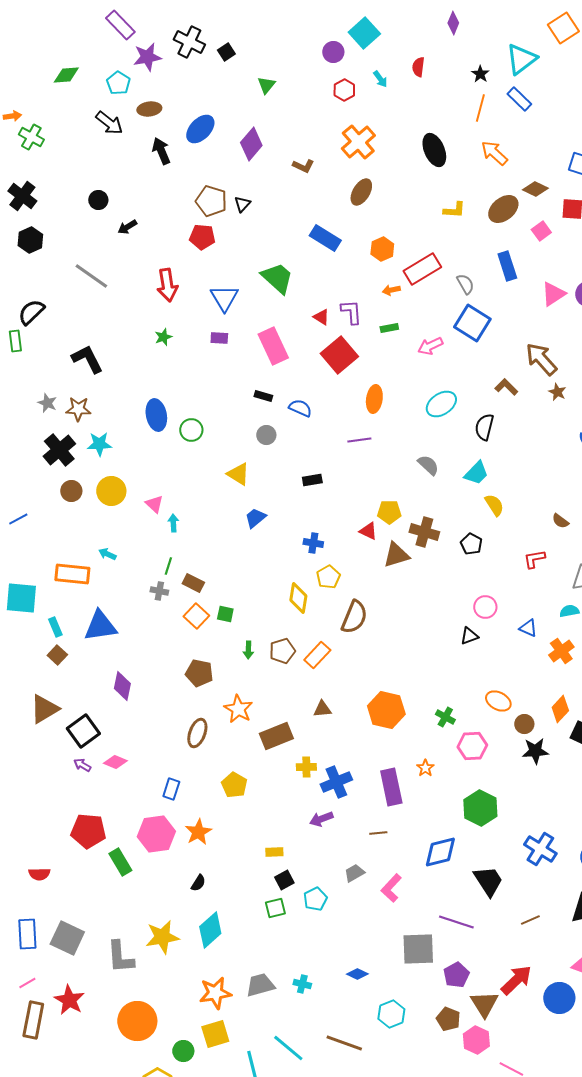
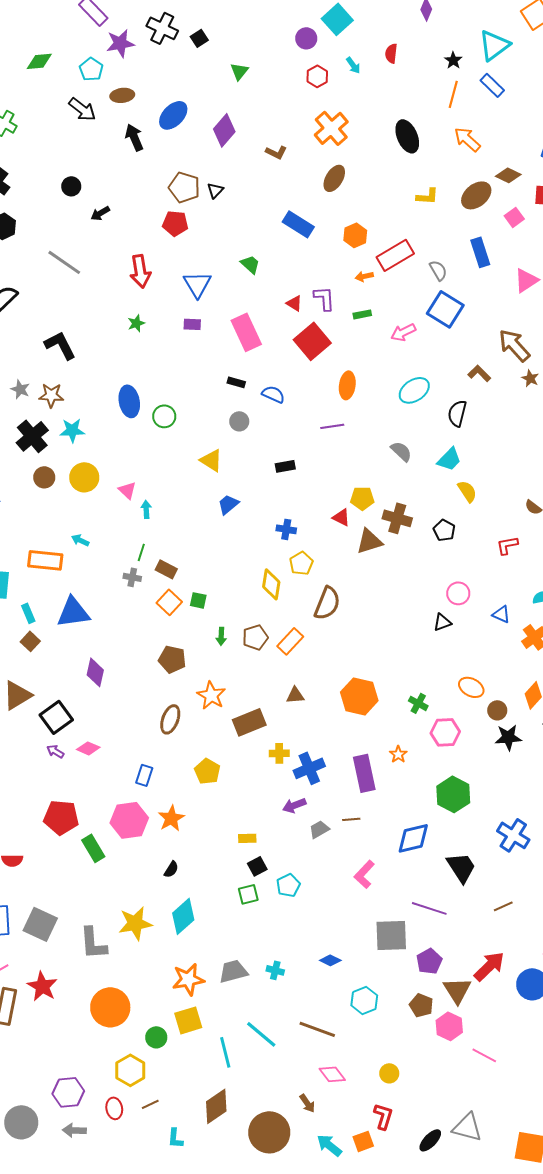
green trapezoid: (277, 278) -> (250, 264), size x0.6
gray trapezoid: (354, 873) -> (319, 829), moved

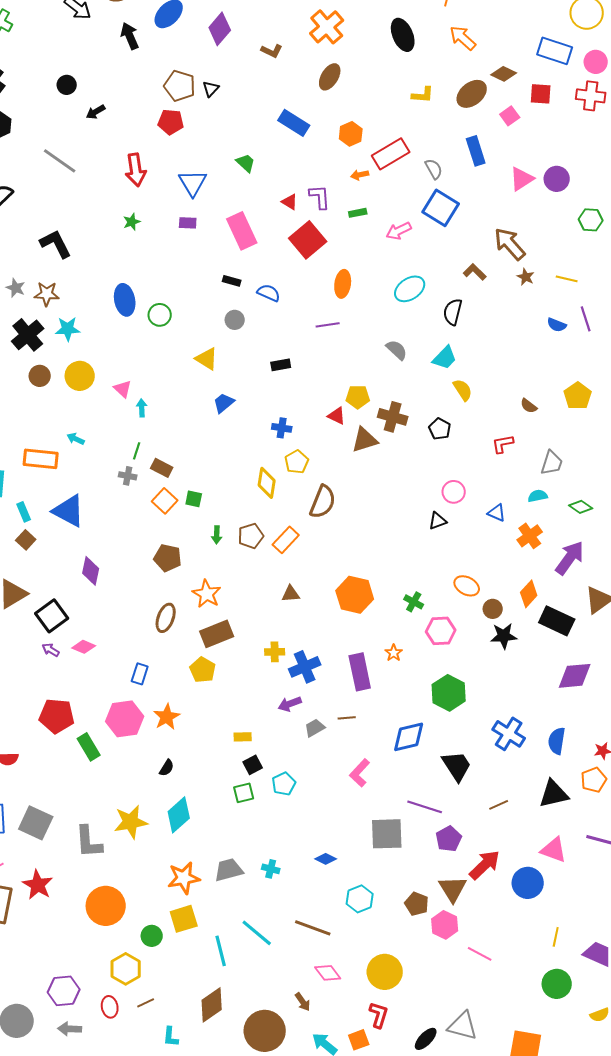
blue triangle: (73, 612) -> (69, 511), turned 36
brown rectangle: (249, 722) -> (217, 634), moved
purple pentagon: (429, 961) -> (449, 839), moved
yellow circle: (389, 1073) -> (385, 972), size x1.8

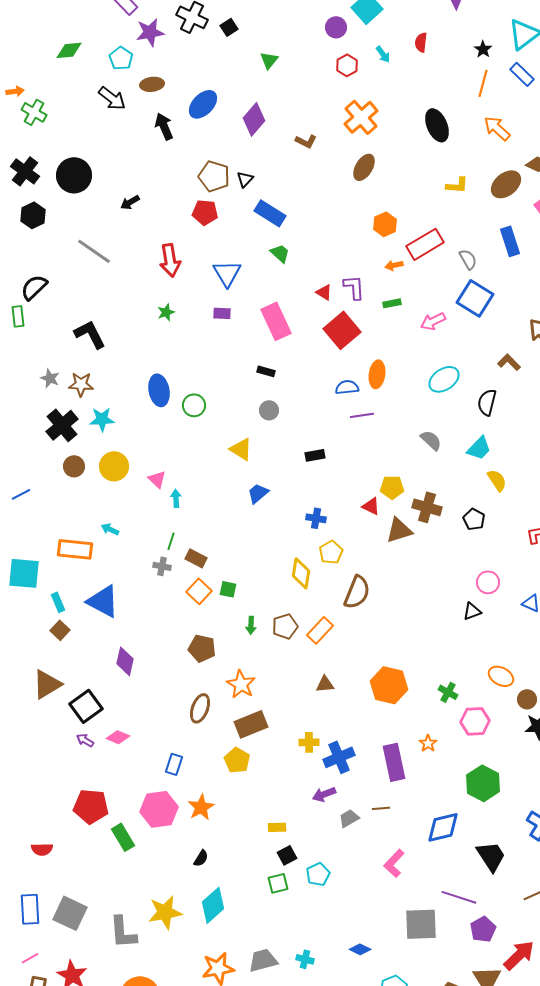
black circle: (67, 85) -> (74, 175), moved, size x1.8
blue rectangle: (294, 123) -> (270, 213), moved
blue semicircle: (269, 293) -> (347, 387), moved, turned -30

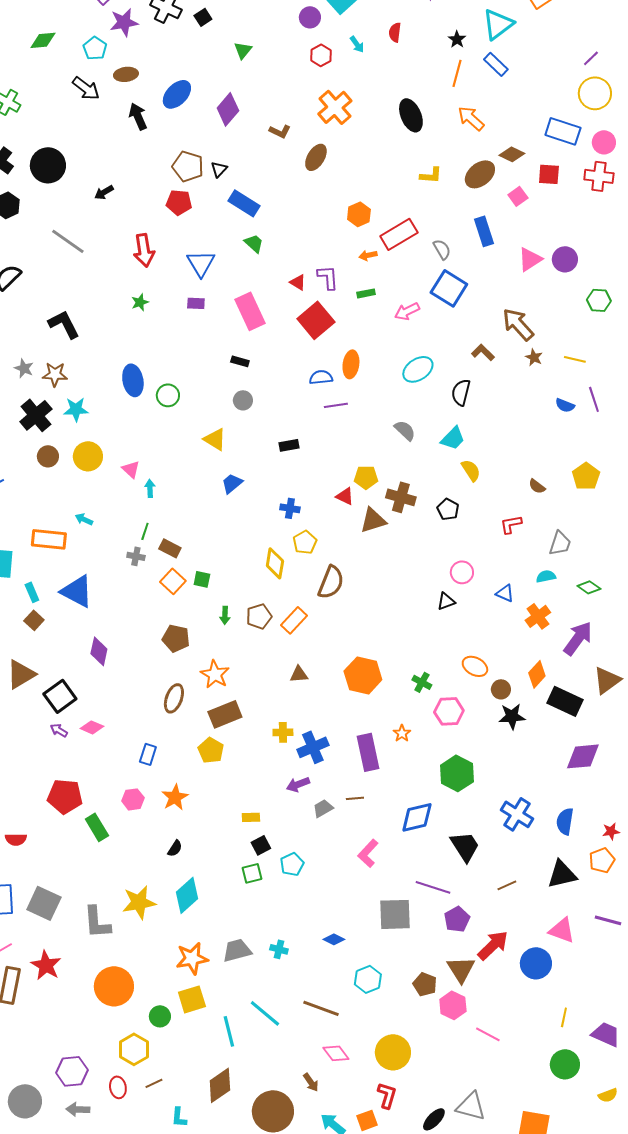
brown ellipse: (364, 167) -> (316, 157), moved
pink hexagon: (159, 809) -> (133, 799), size x0.6

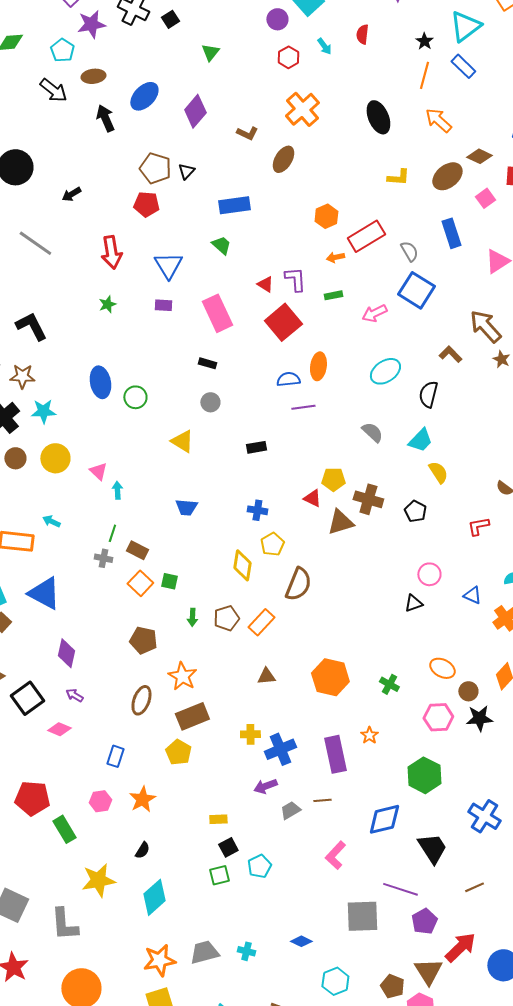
blue rectangle: (244, 203) -> (234, 205), moved, turned -40
blue trapezoid: (232, 483) -> (186, 507), moved, turned -135
pink hexagon: (449, 711) -> (438, 717), moved
purple arrow: (59, 730) -> (74, 695), moved
yellow star: (139, 902) -> (98, 880), moved

